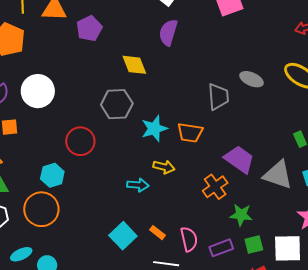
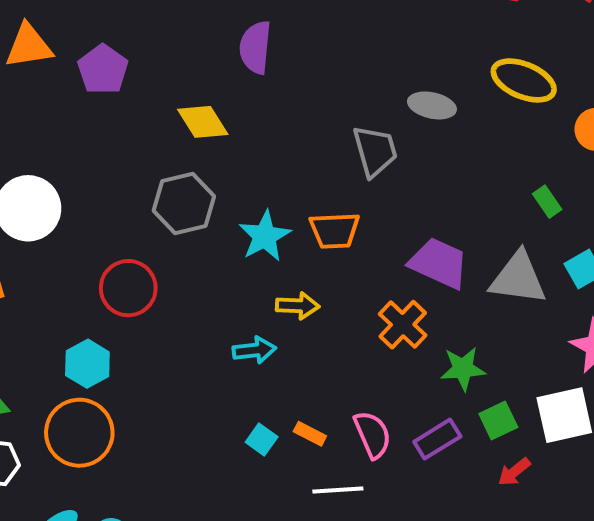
cyan square: (123, 236) -> (262, 440), moved, size x0.6

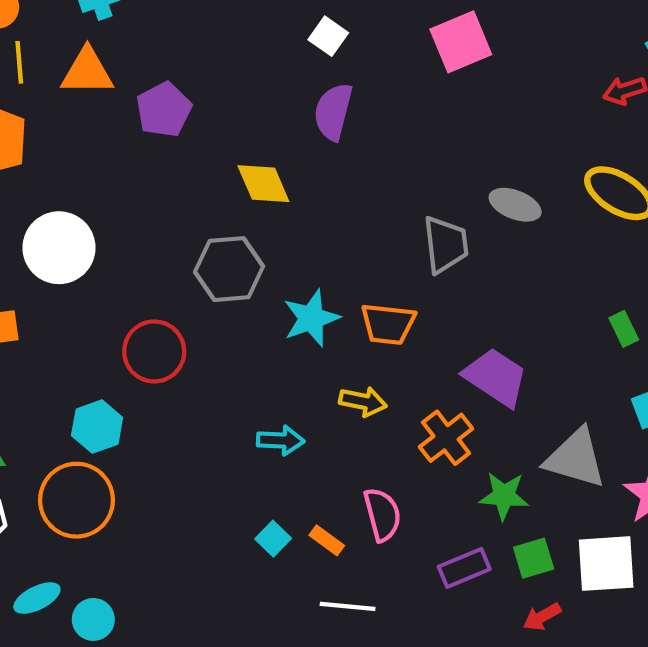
gray triangle: (518, 278) -> (575, 458), moved
yellow arrow: (298, 306) -> (363, 401), moved
pink semicircle: (372, 434) -> (382, 515), moved

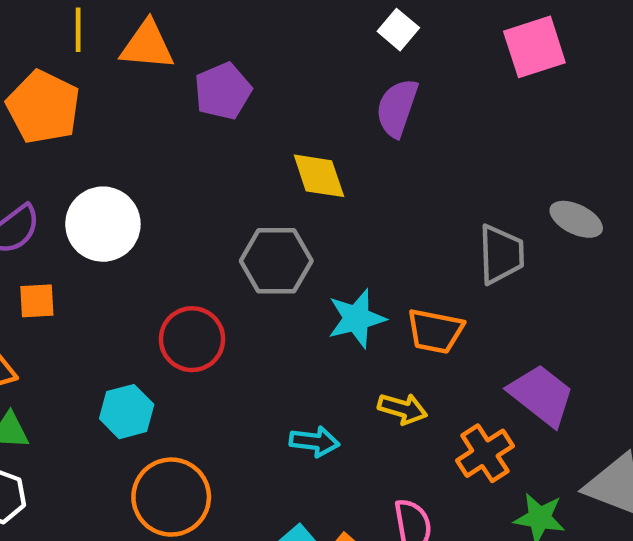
orange circle: (76, 500) -> (171, 497), moved

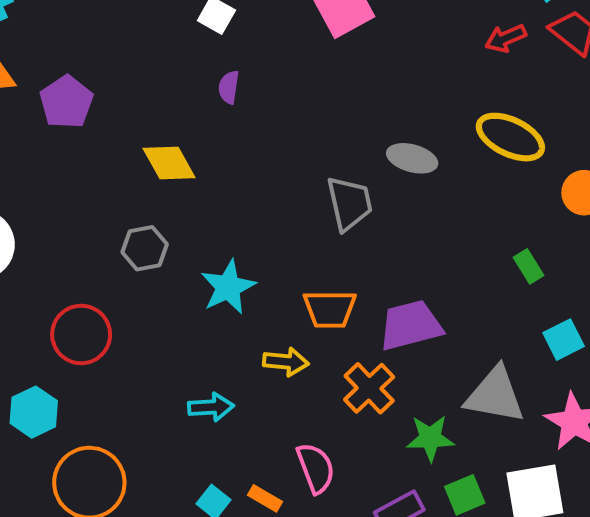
purple semicircle: (397, 108) -> (229, 87), size x0.6
gray hexagon: (276, 261) -> (145, 248), size x0.7
orange trapezoid: (435, 331) -> (330, 309), moved
purple trapezoid: (541, 395) -> (411, 325), turned -42

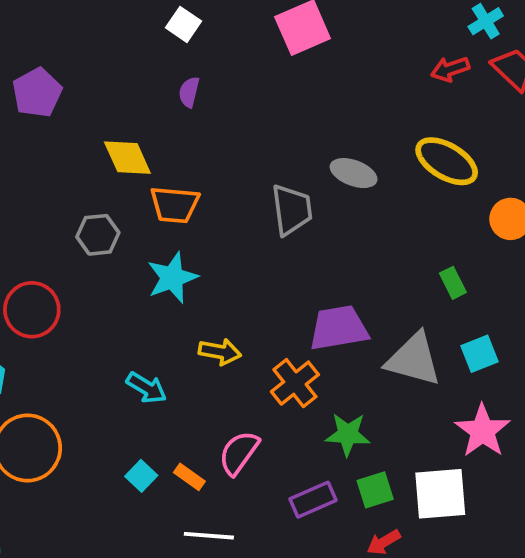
orange trapezoid: (330, 309) -> (175, 205), moved
gray triangle: (495, 395) -> (414, 359), moved
cyan arrow: (211, 407) -> (146, 388), turned 30
pink semicircle: (316, 468) -> (239, 453), turned -129

